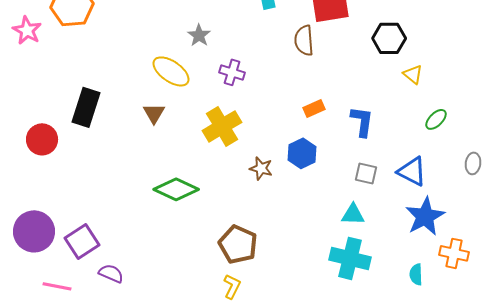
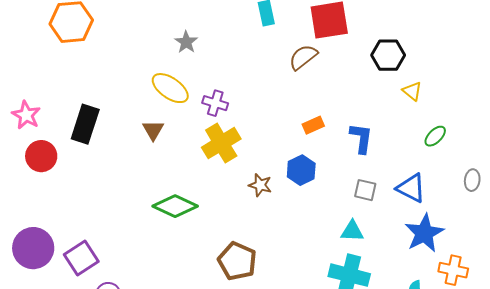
pink star: (27, 30) -> (26, 115), moved
gray star: (199, 35) -> (186, 42), moved
brown semicircle: (304, 40) -> (303, 57), turned 56
purple cross: (232, 72) -> (215, 103), moved

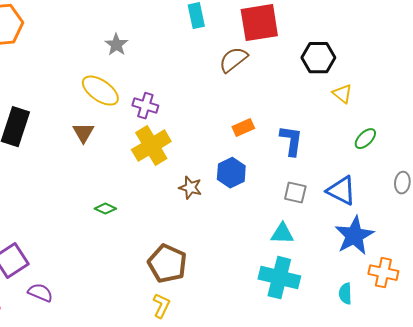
green diamond: (175, 206) -> (105, 209), size x0.5

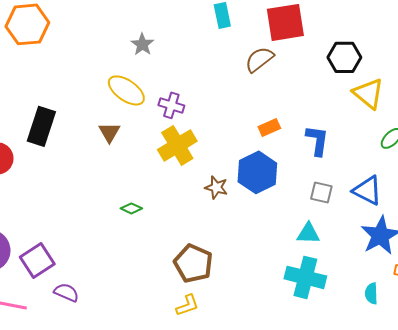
yellow triangle: (342, 94) -> (368, 93), size x1.6
blue hexagon: (231, 173) -> (257, 172), size x1.4
yellow L-shape: (161, 306) -> (187, 305), turned 45

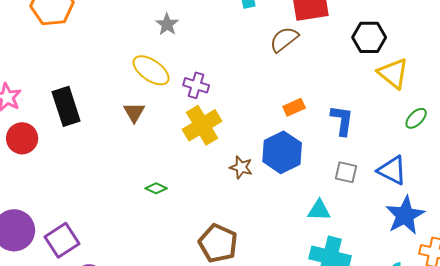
black rectangle: (41, 126) -> (66, 106), turned -36
cyan triangle: (308, 233) -> (319, 210), moved

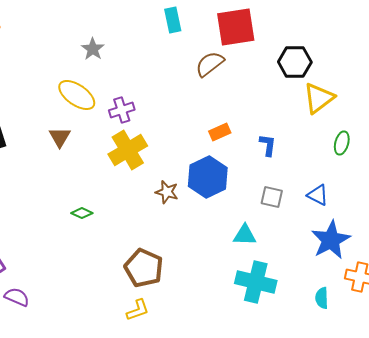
yellow triangle: (393, 73) -> (319, 98), turned 44
purple cross: (196, 85) -> (122, 110), turned -35
green ellipse: (416, 118) -> (342, 143), turned -30
blue L-shape: (342, 120) -> (268, 145), size x0.7
blue triangle: (392, 170) -> (318, 195), size x0.7

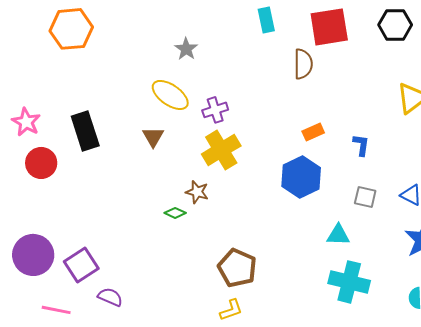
black hexagon: (295, 62) -> (395, 25), moved
brown semicircle: (210, 64) -> (303, 64), turned 128
brown star: (167, 192) -> (197, 192), moved

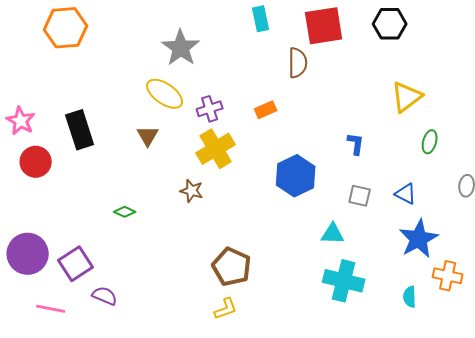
gray star: (186, 49) -> (181, 48), size x1.6
orange rectangle: (313, 132) -> (266, 110), moved
green diamond: (175, 213) -> (125, 212), moved

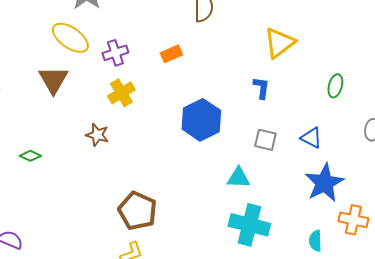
yellow triangle: (407, 97) -> (279, 43), moved
brown triangle: (148, 136) -> (53, 80), size x1.4
yellow cross: (216, 149) -> (121, 93), size x0.7

